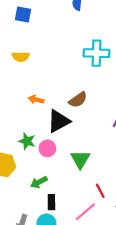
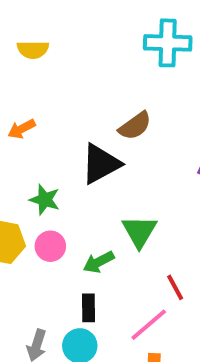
orange arrow: (36, 100) -> (22, 129), moved, turned -40
pink circle: (47, 148) -> (50, 246), moved
green arrow: (39, 182) -> (99, 262), moved

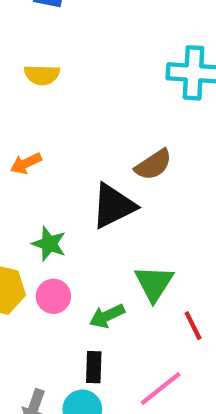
red line: (175, 287) -> (193, 326), moved

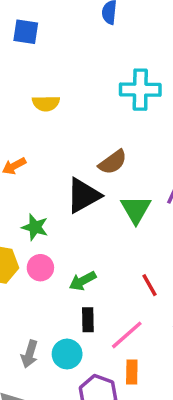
yellow semicircle: (42, 75) -> (46, 103), moved
green triangle: (154, 283) -> (136, 210), moved
black rectangle: (94, 367) -> (88, 320), moved

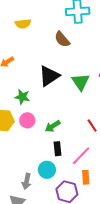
brown semicircle: (113, 162) -> (62, 39), moved, turned 90
gray arrow: (29, 354) -> (27, 181), moved

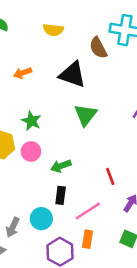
brown semicircle: (62, 39) -> (98, 48), moved
black triangle: (49, 76) -> (72, 74), moved, turned 40
green triangle: (81, 82) -> (86, 115), moved

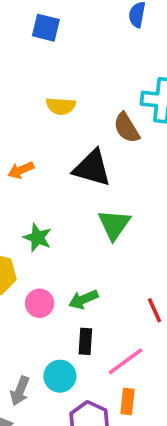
pink circle: (31, 151) -> (40, 303), moved

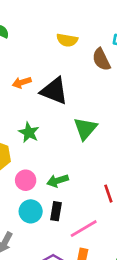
yellow semicircle: (61, 106) -> (67, 40), moved
black triangle: (92, 168) -> (54, 91), moved
cyan circle: (60, 376) -> (31, 211), moved

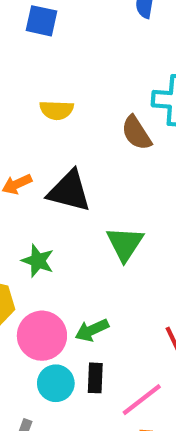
yellow semicircle: (67, 40) -> (57, 110), moved
pink circle: (26, 180) -> (42, 336), size x1.5

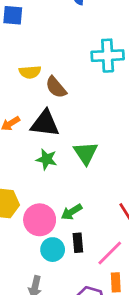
brown semicircle: (136, 133) -> (56, 87), moved
green star: (38, 261) -> (47, 159), moved

